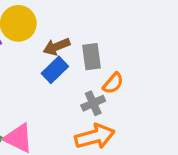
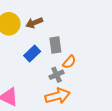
brown arrow: (57, 47) -> (34, 23), moved

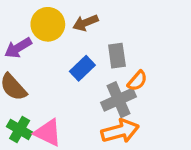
gray cross: (57, 75) -> (119, 100), size x1.5

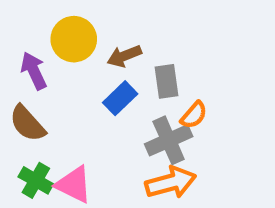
brown arrow: (86, 23) -> (124, 56), moved
purple arrow: (18, 48) -> (34, 71), turned 96

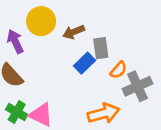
blue rectangle: (120, 98) -> (85, 63), moved
gray cross: (169, 140) -> (137, 86), moved

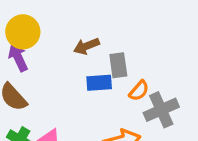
yellow circle: (41, 21) -> (23, 32), moved
blue rectangle: (85, 63) -> (99, 83), turned 40

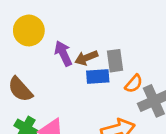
brown arrow: (86, 46) -> (86, 58), moved
purple arrow: (18, 57) -> (63, 53), moved

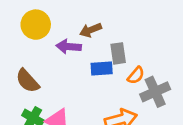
purple arrow: (63, 53) -> (69, 47), turned -60
brown arrow: (86, 58) -> (91, 30), moved

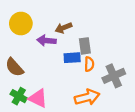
orange semicircle: (136, 75) -> (89, 64), moved, turned -40

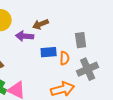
gray rectangle: (85, 46) -> (81, 40), moved

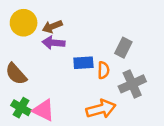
brown arrow: (41, 24) -> (52, 26), moved
gray rectangle: (81, 40) -> (123, 48), turned 35

